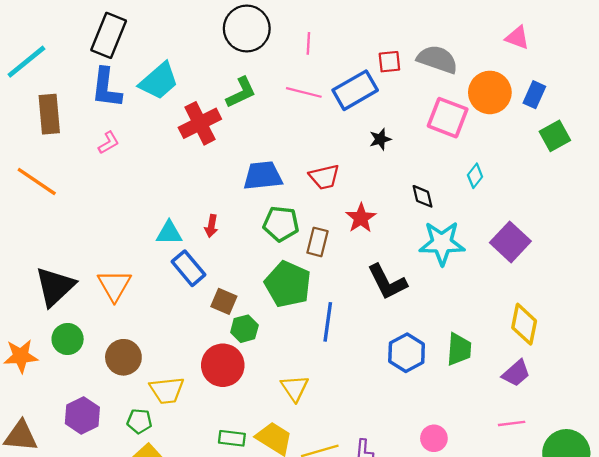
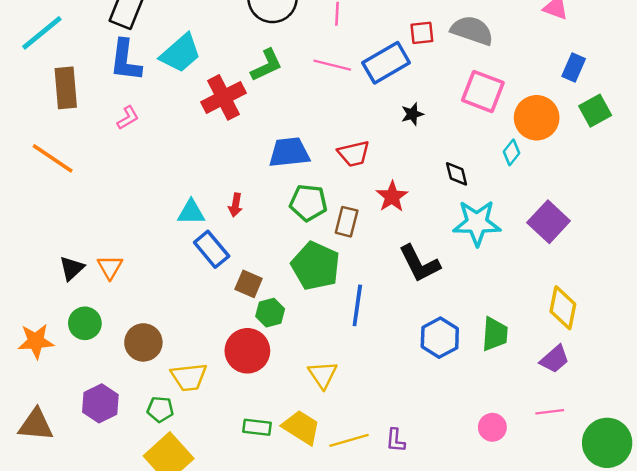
orange circle: (490, 92) -> (537, 118), moved
orange triangle: (114, 285) -> (110, 267), moved, size x0.7
black triangle: (55, 286) -> (72, 268), size x0.6
pink circle: (434, 438) -> (492, 427), moved

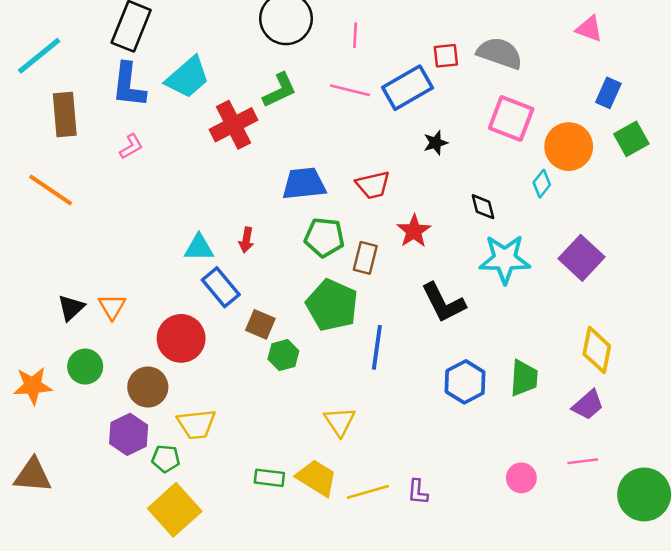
red circle: (247, 351) -> (181, 338), moved
purple hexagon: (100, 403) -> (129, 434), moved

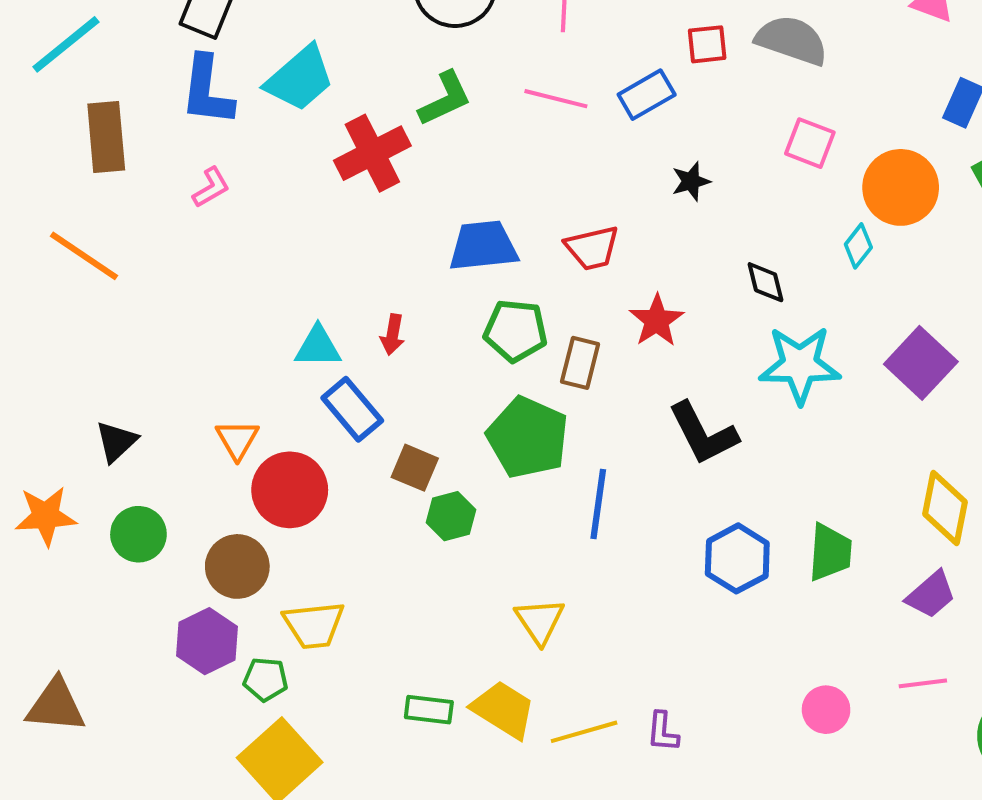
blue rectangle: (408, 88) -> (647, 95), size x0.7
pink square: (511, 118) -> (810, 143), size x0.7
orange triangle: (112, 306) -> (237, 439), moved
orange star: (33, 386) -> (46, 516), moved

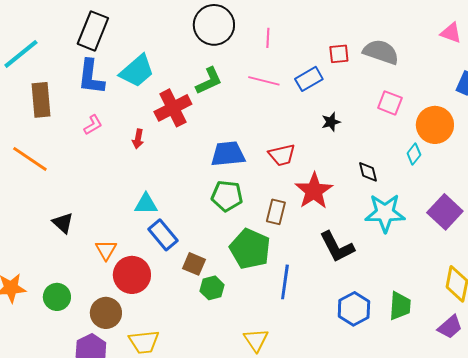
red star: (657, 320) -> (314, 191), size x1.4
green pentagon: (516, 331) -> (227, 196), moved
red arrow: (393, 335) -> (138, 139), moved
black triangle: (116, 441) -> (63, 223), moved, turned -35

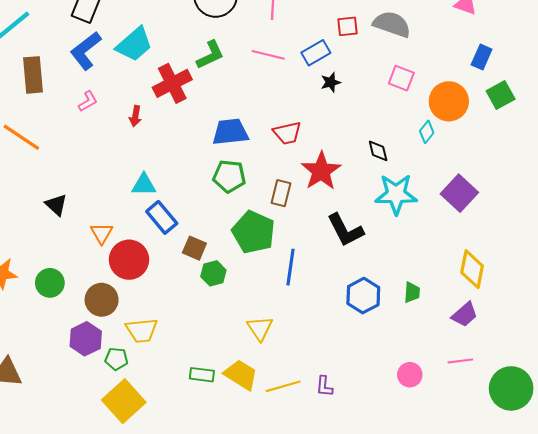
blue L-shape: (91, 77) -> (86, 51), turned 45
black star: (331, 122) -> (331, 82), moved
green trapezoid: (400, 306) -> (412, 292), size x0.7

